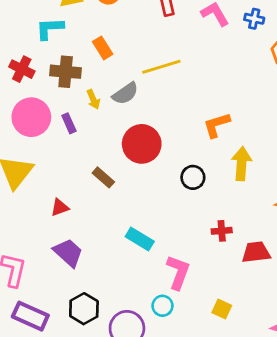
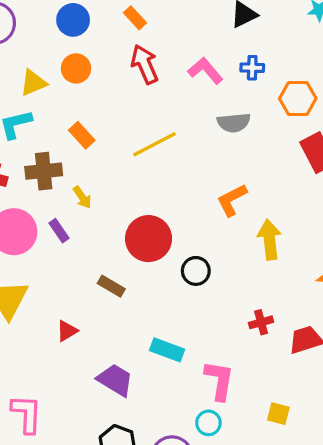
gray semicircle: (125, 93) -> (234, 123), moved, turned 40
black circle: (193, 177) -> (196, 271), moved
purple trapezoid: (68, 253) -> (115, 380), moved

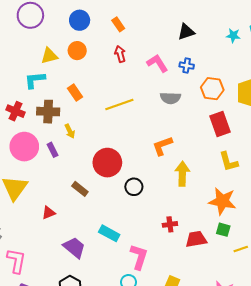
red arrow: (145, 64) -> (120, 54), size x0.7

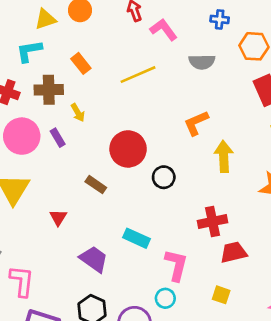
pink L-shape: (157, 63) -> (164, 30), moved
red triangle: (49, 213) -> (58, 218), turned -32
red cross: (170, 224) -> (213, 222), size x1.5
red trapezoid: (196, 239) -> (234, 252), moved

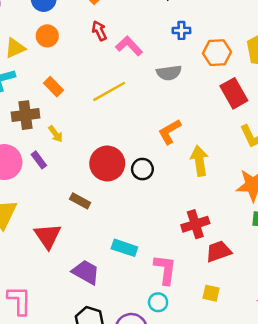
black circle: (164, 177) -> (142, 169), moved
red triangle: (58, 218) -> (48, 236), size x1.6

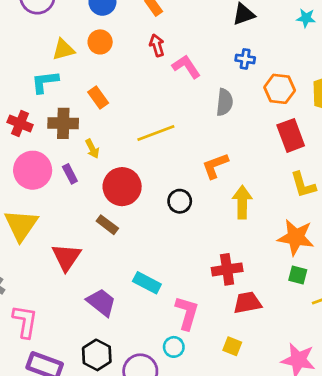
gray semicircle: (169, 73) -> (225, 102), turned -85
yellow line: (109, 91) -> (156, 133), moved
red circle: (107, 164) -> (122, 187), moved

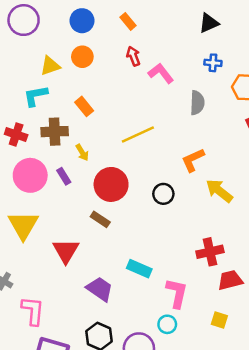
yellow arrow: (242, 202) -> (219, 191), turned -48

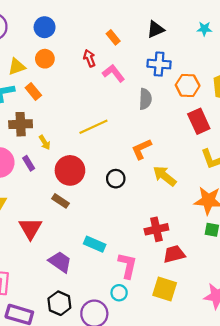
orange rectangle: (128, 21) -> (113, 37), moved
blue cross: (213, 63) -> (159, 64), size x1.5
orange rectangle: (84, 106) -> (33, 91), moved
yellow square: (219, 320) -> (165, 289), size x1.6

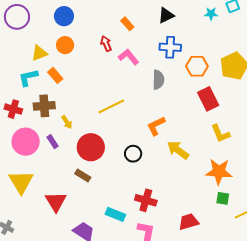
red cross: (156, 229) -> (146, 200), moved, turned 30

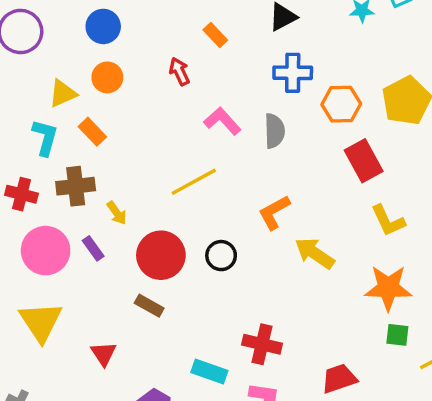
pink L-shape: (129, 57) -> (222, 121), moved
cyan L-shape: (28, 77) -> (45, 137), turned 120
black circle: (133, 154) -> (221, 256), moved
red triangle: (56, 202) -> (104, 354), size x0.7

